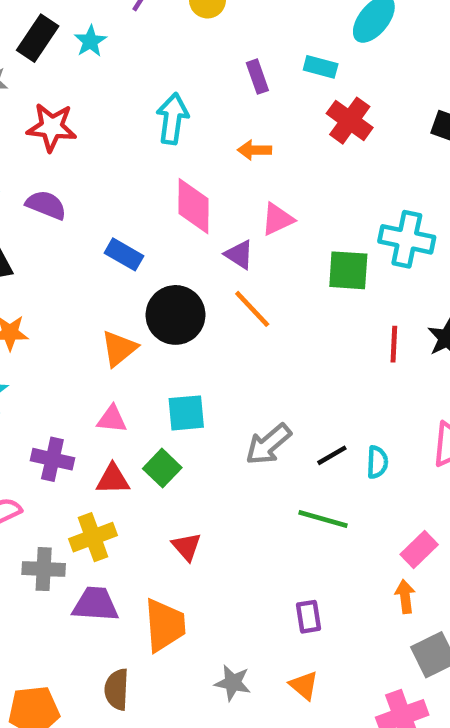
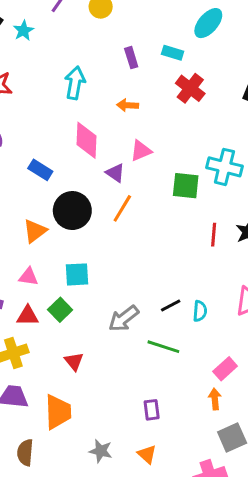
orange line: (252, 309) -> (122, 208), turned 72
gray arrow: (268, 444) -> (124, 319), moved

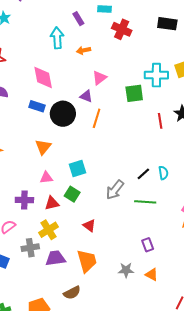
cyan arrow: (75, 83) -> (57, 38), moved
pink diamond: (87, 140) -> (43, 77), moved
black circle: (72, 211) -> (63, 114), moved
gray star: (101, 451) -> (126, 270), moved
brown semicircle: (25, 452) -> (72, 293), turned -108

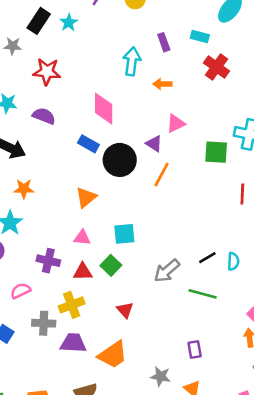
orange trapezoid: (87, 261) -> (113, 355), turned 60

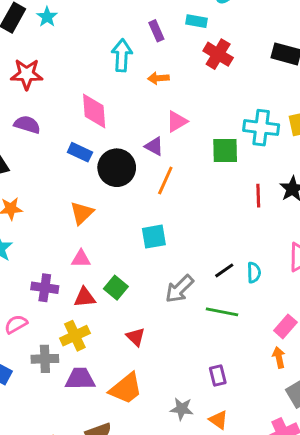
cyan square: (124, 234) -> (154, 237), moved

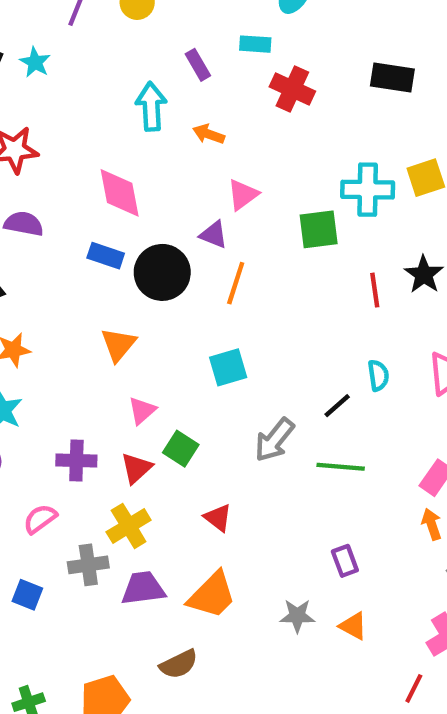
orange arrow: (158, 78) -> (209, 134), turned 30
pink triangle: (81, 259) -> (142, 410), moved, turned -36
cyan semicircle: (254, 273) -> (378, 375), moved
red triangle: (85, 297) -> (136, 468), turned -30

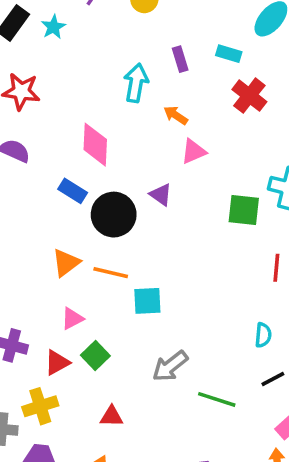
pink triangle: (243, 195) -> (194, 151), moved
orange line: (236, 283) -> (111, 273), moved, turned 72
black line: (337, 406) -> (273, 379), moved
red triangle: (218, 518) -> (112, 416), turned -50

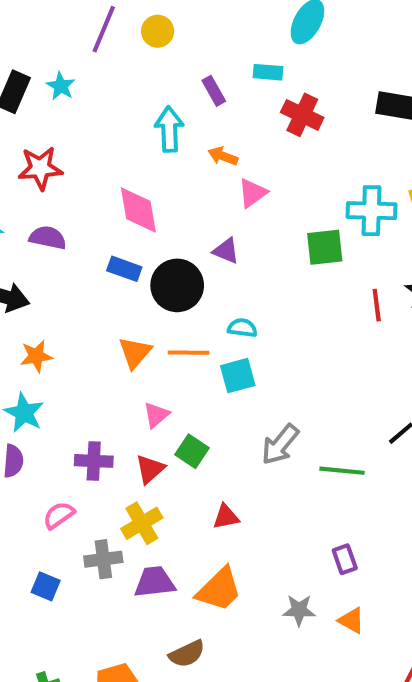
cyan semicircle: (263, 335) -> (242, 328), moved, turned -75

